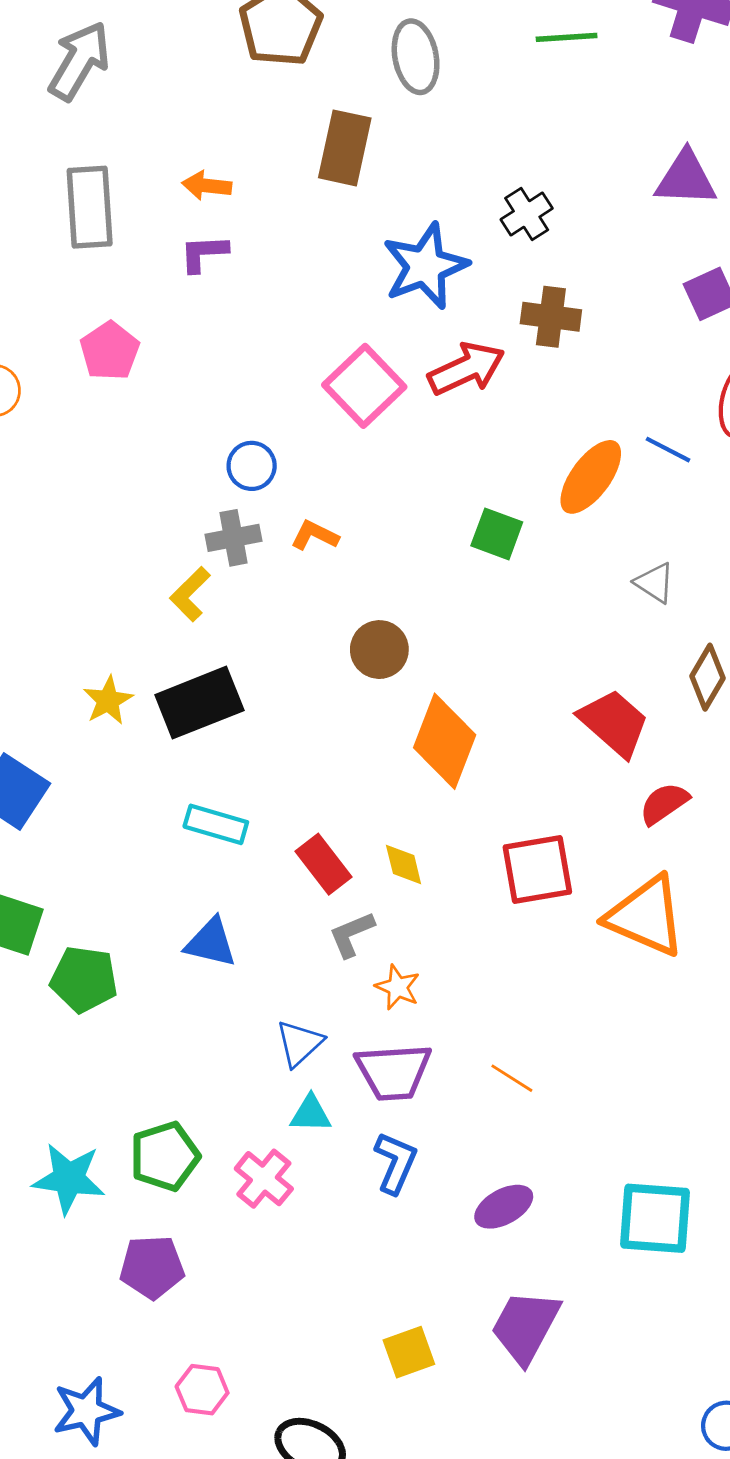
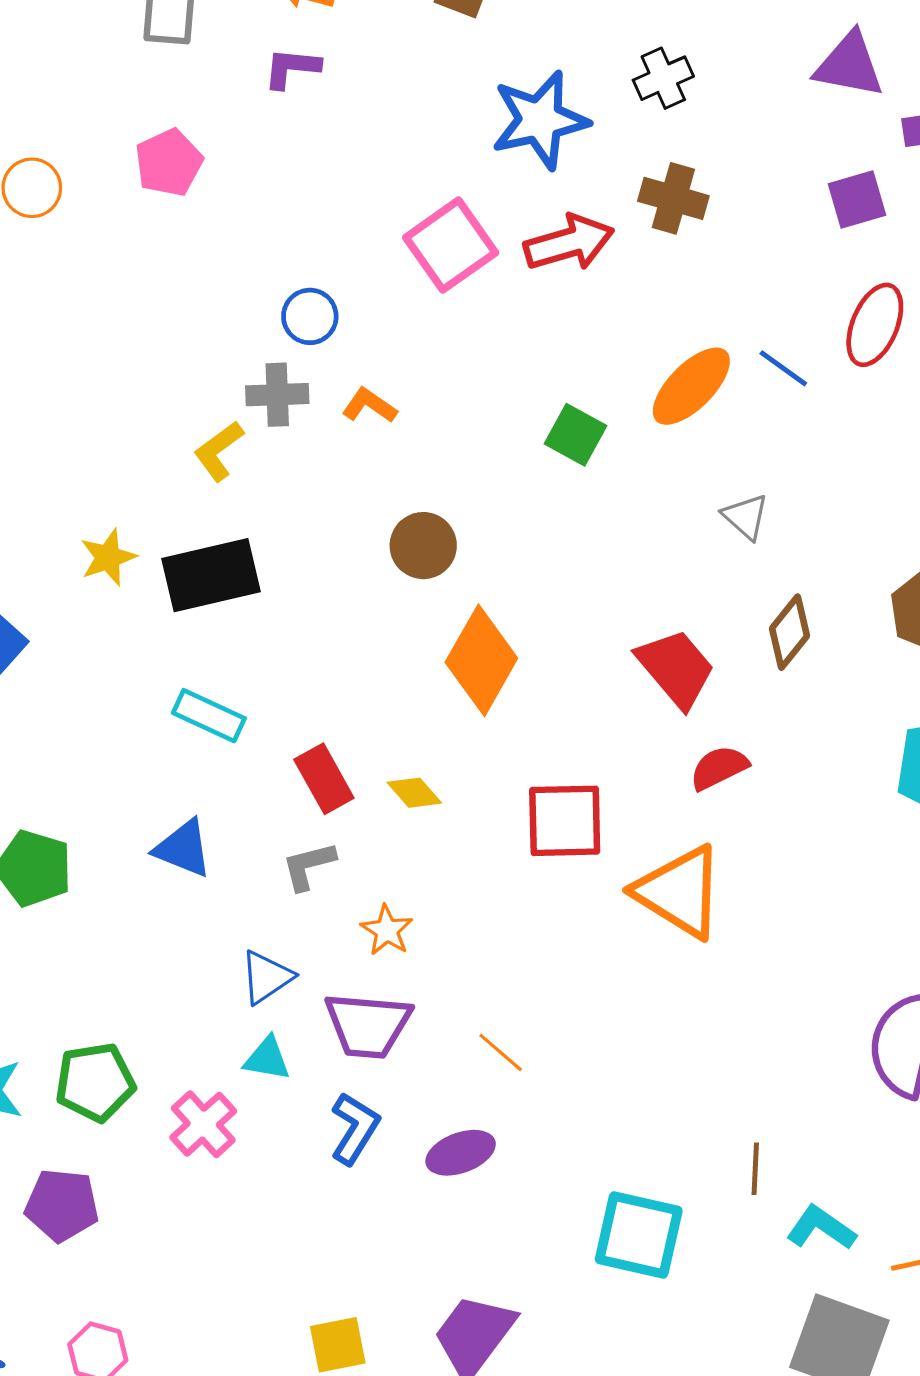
yellow diamond: (404, 865) -> (414, 793), turned -36
gray L-shape: (352, 934) -> (309, 866), moved
purple ellipse: (504, 1207) -> (461, 1153), moved

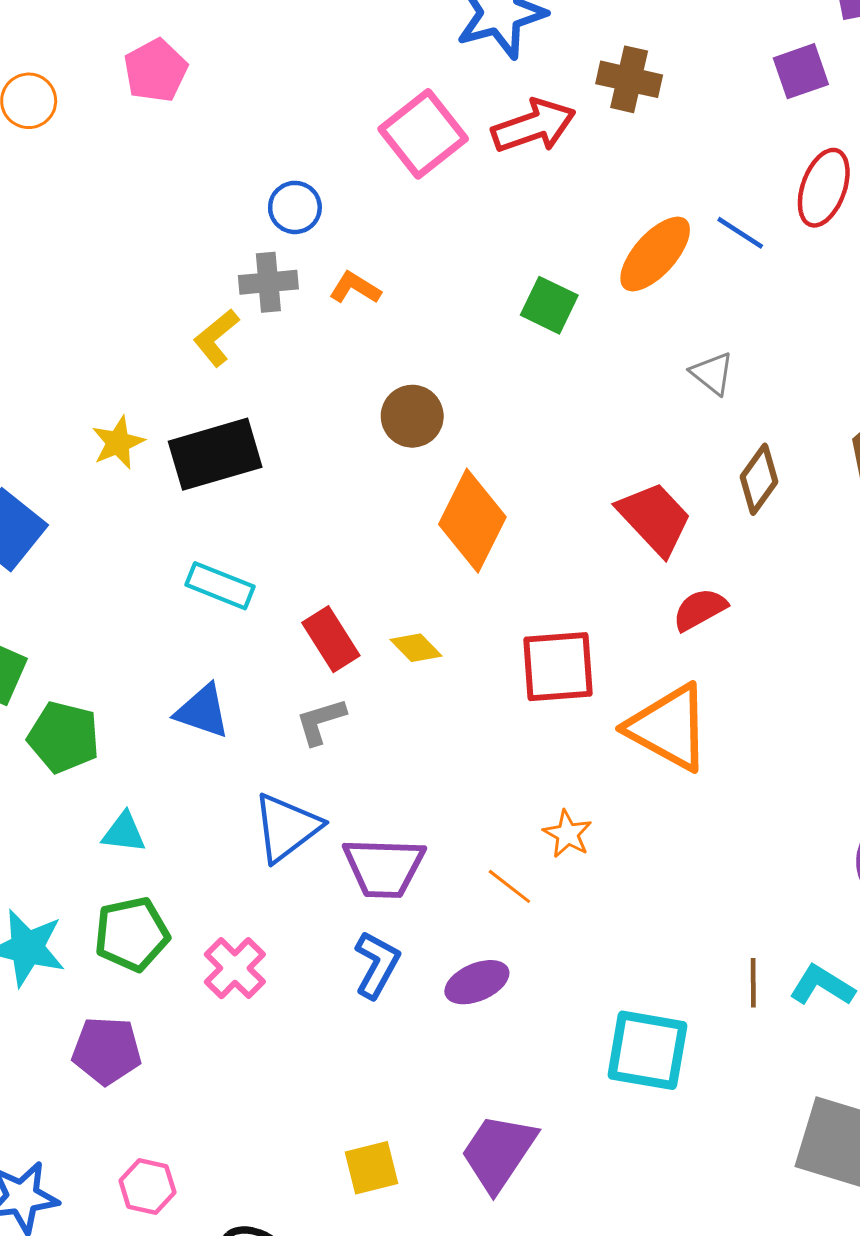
orange star: (387, 930) -> (568, 834), moved
blue triangle: (266, 977) -> (287, 827), size x1.4
cyan triangle: (267, 1059) -> (124, 833), moved
cyan L-shape: (821, 1228) -> (822, 985), moved

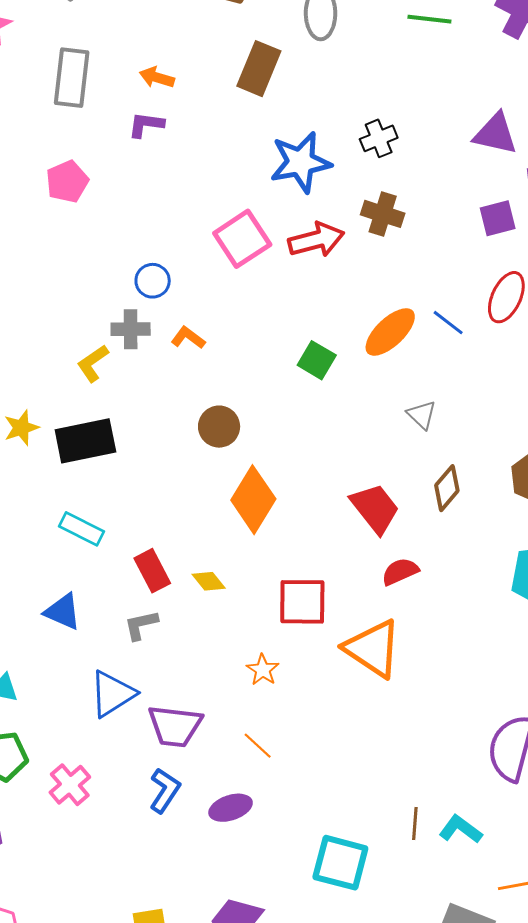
orange star: (568, 834) -> (263, 670), moved

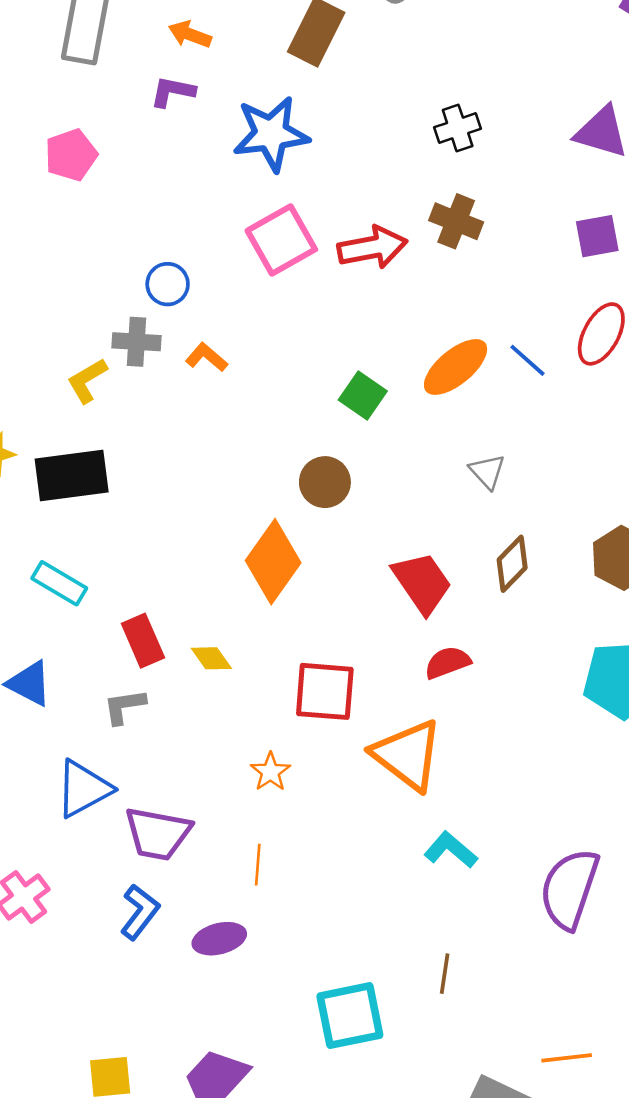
blue star: (301, 162) -> (271, 134), moved
brown circle: (219, 427) -> (325, 482), moved
orange line: (258, 746) -> (258, 865), turned 48
cyan L-shape: (461, 829) -> (451, 850), moved
cyan square: (340, 863) -> (350, 1016), turned -30

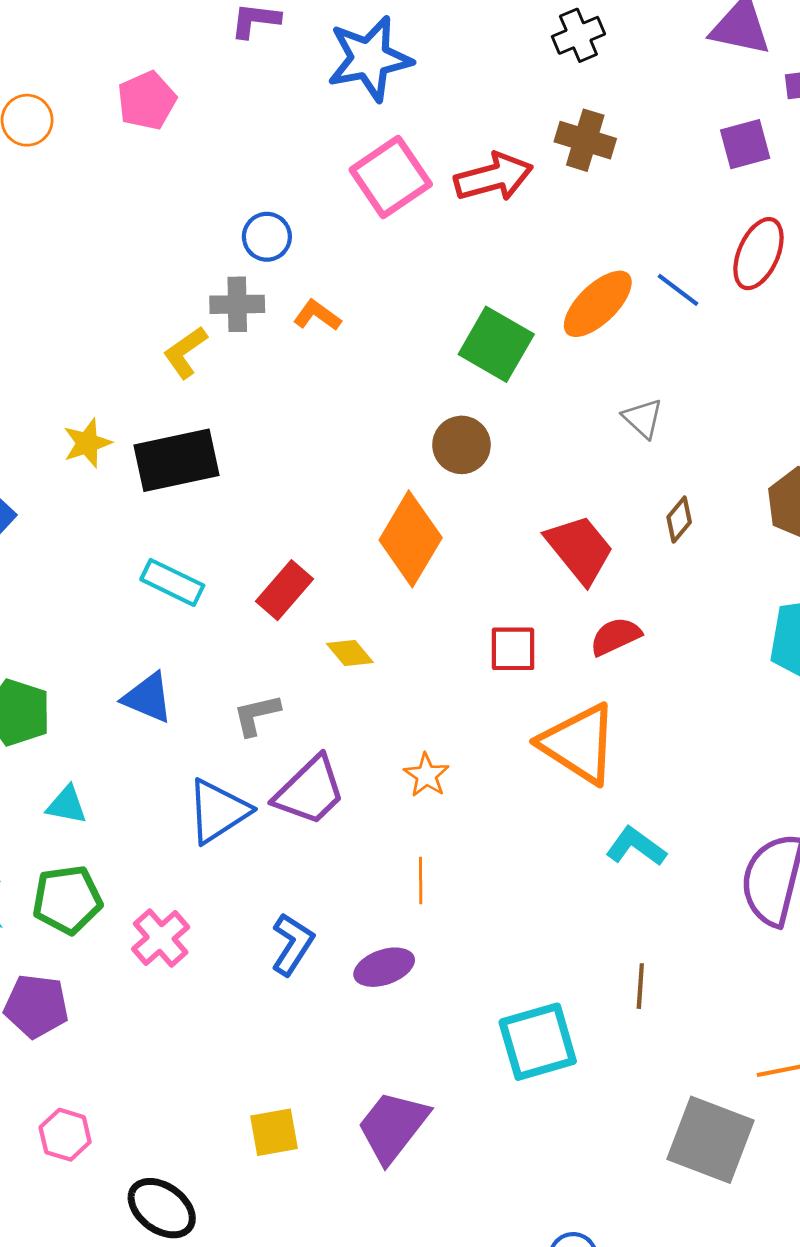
green square: (363, 396) -> (496, 344), size x1.4
brown diamond: (512, 564) -> (679, 520), size x0.7
red rectangle: (143, 641) -> (285, 590), moved, turned 69
red square: (325, 691) -> (513, 649), moved, size x0.7
purple trapezoid: (158, 834) -> (310, 791), moved, turned -50

